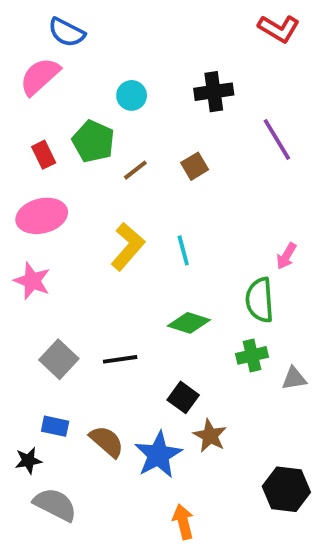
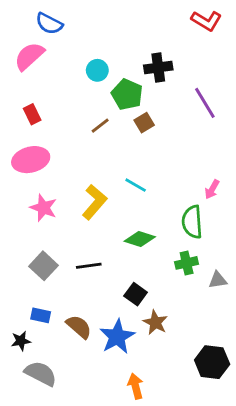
green pentagon: (93, 141) -> (127, 94), moved
yellow L-shape: (128, 246) -> (94, 202), moved
cyan line: (183, 250) -> (136, 185), turned -45
pink star: (32, 281) -> (43, 208), moved

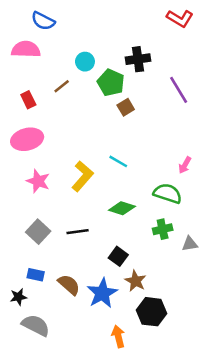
pink semicircle: (29, 56) -> (26, 49), turned 44
brown line: (100, 126) -> (62, 86), moved
green semicircle: (192, 222) -> (168, 193), turned 112
black hexagon: (212, 362) -> (152, 312), moved

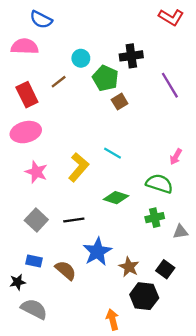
red rectangle: (28, 100) -> (27, 95), size x1.5
black square: (118, 256) -> (165, 269), moved
blue star: (102, 293) -> (97, 252), moved

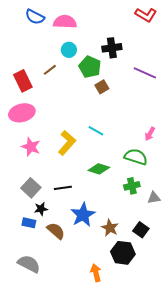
pink semicircle: (25, 47) -> (65, 22), moved
purple line: (170, 85) -> (145, 73), turned -35
black star: (18, 282) -> (41, 209), moved

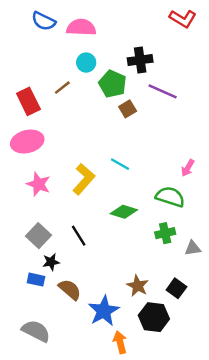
purple line: (145, 73) -> (163, 91), moved
black line: (63, 188) -> (79, 236), turned 66
blue star: (83, 215) -> (104, 311), moved

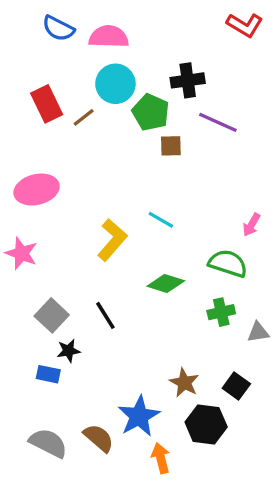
cyan circle: (86, 63) -> (115, 84), size x1.5
red rectangle: (28, 101) -> (47, 104), moved
brown square: (128, 109) -> (171, 146), turned 30
pink star: (38, 184) -> (21, 253), moved
brown semicircle: (70, 290) -> (99, 438), moved

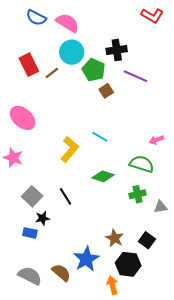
pink semicircle: (109, 37) -> (68, 23), turned 30
brown square: (171, 146) -> (106, 91), turned -32
pink ellipse: (37, 190) -> (23, 118), turned 55
pink arrow: (251, 225) -> (156, 140), turned 40
orange arrow: (161, 458) -> (112, 285), moved

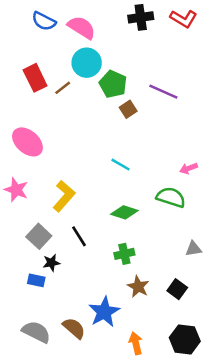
black cross: (117, 50) -> (141, 17), moved
yellow L-shape: (70, 149) -> (64, 196), moved
green cross: (138, 194) -> (124, 254), moved
black hexagon: (128, 264) -> (185, 339), moved

